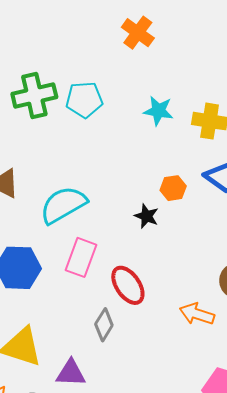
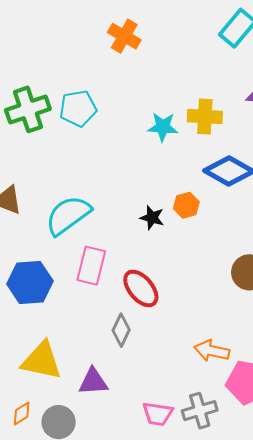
cyan star: (158, 111) -> (163, 127), moved
orange hexagon: (173, 188) -> (186, 205), moved
orange arrow: (197, 314) -> (212, 351), moved

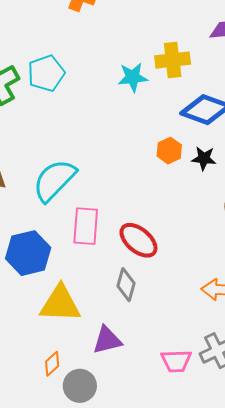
black star: (152, 218) -> (204, 158), moved
yellow triangle: (42, 361) -> (60, 304), moved
orange diamond: (22, 413) -> (52, 364), moved

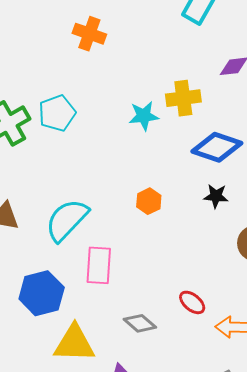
orange hexagon: (169, 151) -> (149, 201), moved
red ellipse: (138, 240) -> (192, 302), moved, size x0.7
gray diamond: (126, 285) -> (140, 323), turned -64

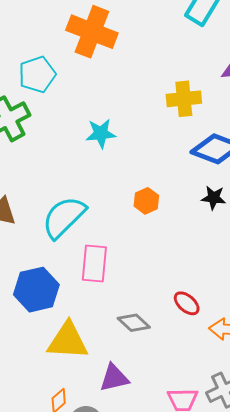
orange cross: (89, 34) -> (92, 32), size x1.5
cyan pentagon: (57, 113) -> (37, 74), moved
cyan star: (144, 116) -> (101, 133), moved

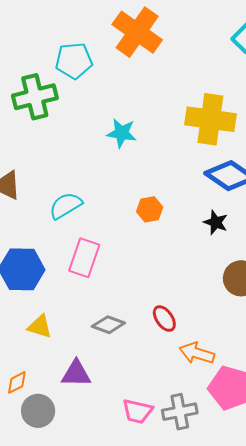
yellow cross: (184, 99) -> (210, 119), size x1.4
cyan semicircle: (64, 217) -> (66, 206), size x0.7
gray diamond: (134, 323) -> (108, 325), turned -36
yellow triangle: (68, 341) -> (40, 327), size x0.6

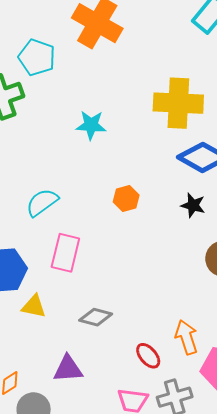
cyan pentagon: (74, 61) -> (37, 57), turned 30
red ellipse: (164, 319) -> (148, 356), moved
yellow triangle: (40, 327) -> (34, 306), moved
orange arrow: (197, 353) -> (186, 337), turned 60

